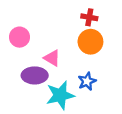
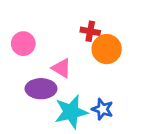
red cross: (89, 17) -> (90, 31), moved
blue star: (87, 81) -> (103, 109), moved, turned -30

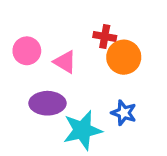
pink triangle: (62, 68) -> (65, 62), moved
blue star: (103, 109) -> (124, 113), moved

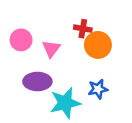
pink triangle: (65, 62) -> (51, 49), turned 36
blue star: (124, 113) -> (98, 89), turned -30

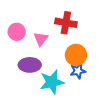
red cross: (83, 29) -> (66, 23), size x1.5
orange circle: (98, 45) -> (76, 55), moved

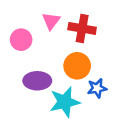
pink triangle: (41, 39) -> (51, 21), moved
orange circle: (76, 55) -> (77, 66), moved

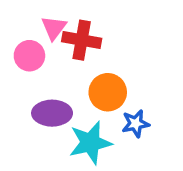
pink triangle: (51, 21) -> (54, 28), moved
red cross: (82, 28) -> (82, 40), moved

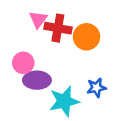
pink circle: (29, 56) -> (23, 63), moved
orange circle: (108, 92) -> (86, 37), moved

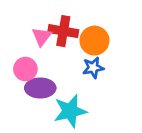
pink triangle: (38, 19) -> (42, 37), moved
blue star: (96, 88) -> (93, 68), moved

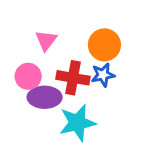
red cross: (63, 31) -> (73, 78), moved

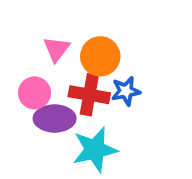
orange circle: (104, 45) -> (100, 56), moved

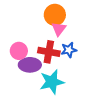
pink triangle: (56, 49) -> (59, 29), moved
orange circle: (100, 56) -> (55, 15), moved

